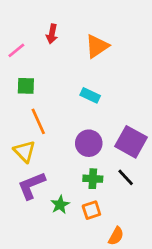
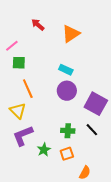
red arrow: (52, 34) -> (38, 25), turned 120
pink line: (16, 50) -> (12, 46), moved
purple circle: (89, 143) -> (67, 91), moved

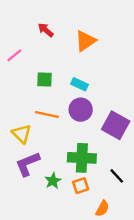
green square: (19, 63) -> (44, 79), moved
orange line: (28, 89) -> (47, 114), moved, turned -54
black line: (92, 130) -> (117, 176), moved
green cross: (68, 131) -> (82, 158), size x1.6

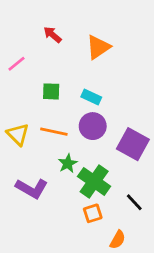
yellow triangle: (22, 134) -> (18, 134), moved
green cross: (82, 158) -> (94, 181), turned 32
purple L-shape: (28, 164) -> (32, 188), turned -128
green star: (53, 181) -> (68, 163), moved

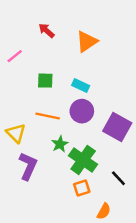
yellow triangle: (18, 134) -> (16, 133), moved
purple L-shape: (32, 188) -> (28, 166), turned -96

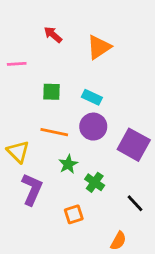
pink line: (15, 56) -> (17, 64), turned 35
green cross: (83, 160) -> (95, 182), size x0.6
orange square: (82, 188) -> (74, 214), moved

